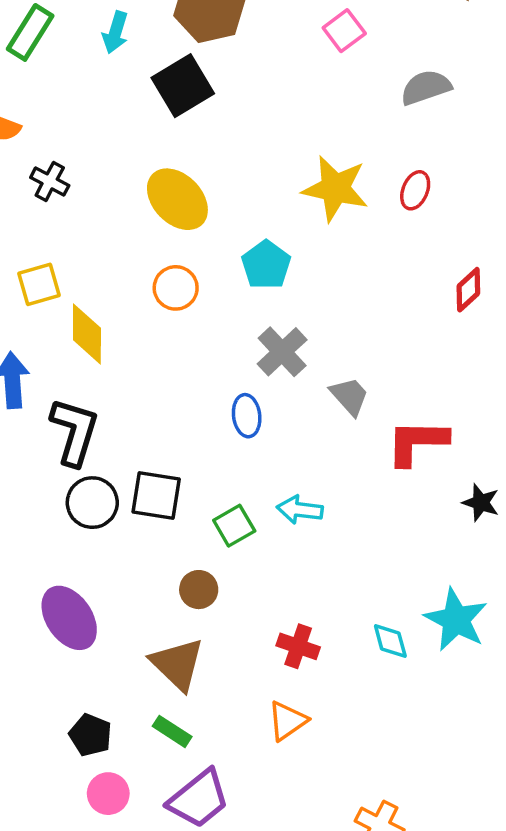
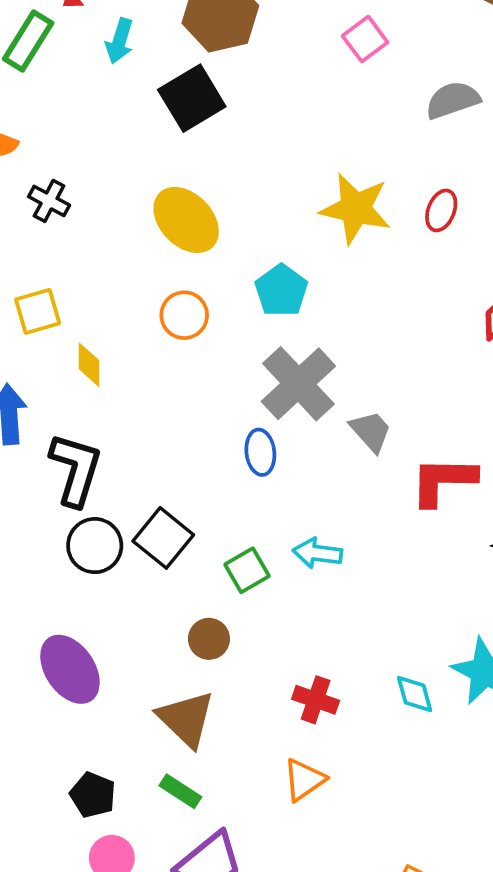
yellow diamond: (87, 334) -> (89, 365), size x0.7
gray cross: (282, 352) -> (298, 384), size x1.4
black square: (156, 495) -> (163, 538), turned 30

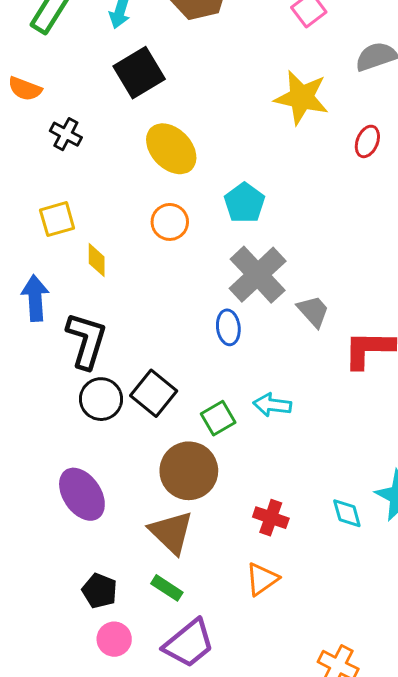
black square: (192, 98) -> (139, 73), moved
yellow star: (356, 209) -> (302, 98), moved
brown circle: (209, 639) -> (189, 471), size x1.8

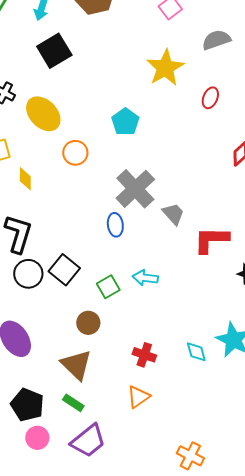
yellow star: (302, 98) -> (165, 68), turned 30
yellow ellipse: (171, 149) -> (43, 114), moved
cyan pentagon: (244, 203) -> (125, 122), moved
brown circle: (189, 471) -> (88, 323), size x0.6
black pentagon: (100, 591) -> (27, 405), size x1.4

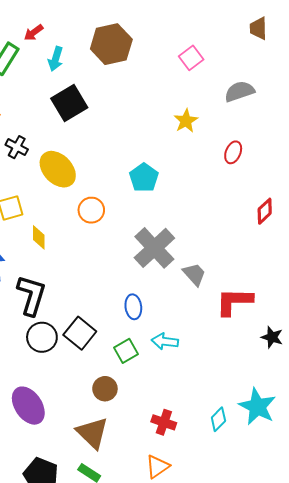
yellow star: (165, 68) -> (186, 121), size x0.6
blue ellipse: (115, 225) -> (133, 307), moved
cyan diamond: (196, 352) -> (218, 419), turned 60

